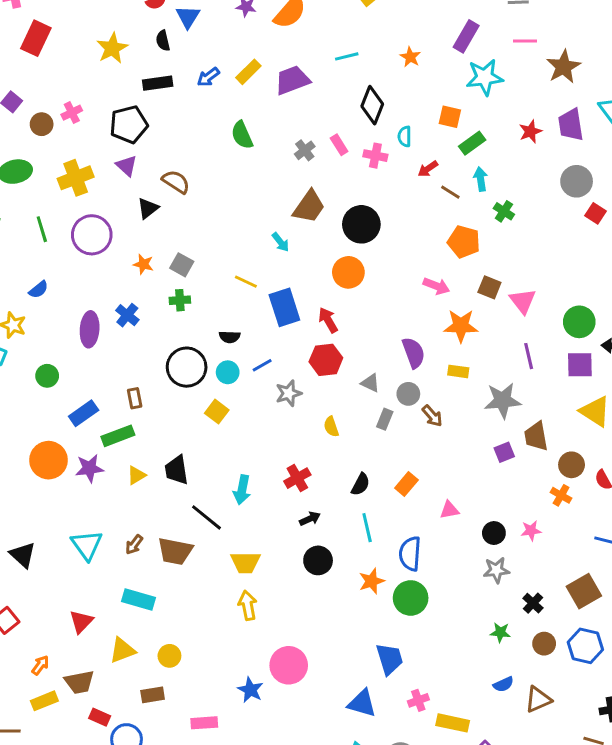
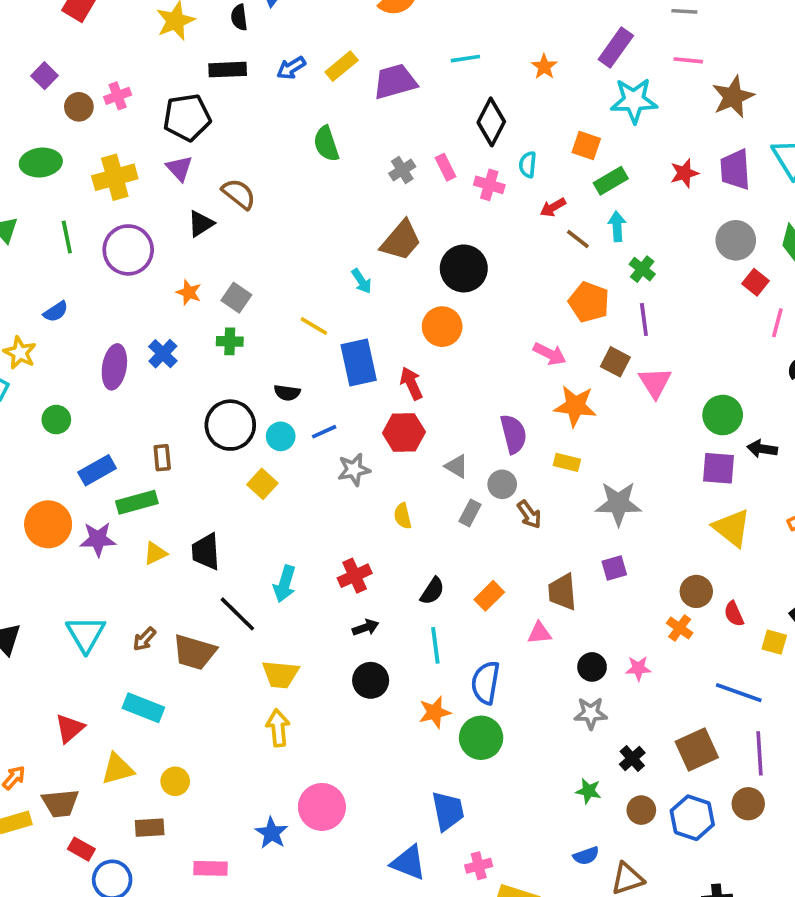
purple line: (529, 356) -> (644, 320), moved
brown trapezoid: (536, 436) -> (562, 592), moved

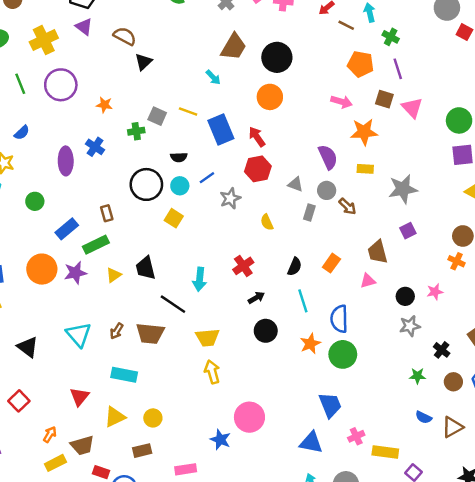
black triangle: (201, 224) -> (143, 62), moved
gray square: (236, 298) -> (157, 116), moved
blue semicircle: (586, 856) -> (424, 417), turned 56

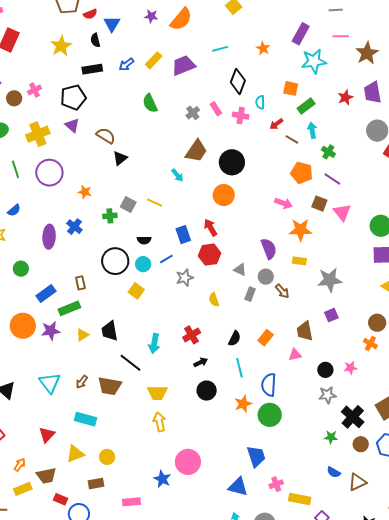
purple line: (398, 69) -> (332, 179), turned -42
blue rectangle: (221, 130) -> (183, 235), moved, size x0.7
black cross: (442, 350) -> (353, 417), size x1.6

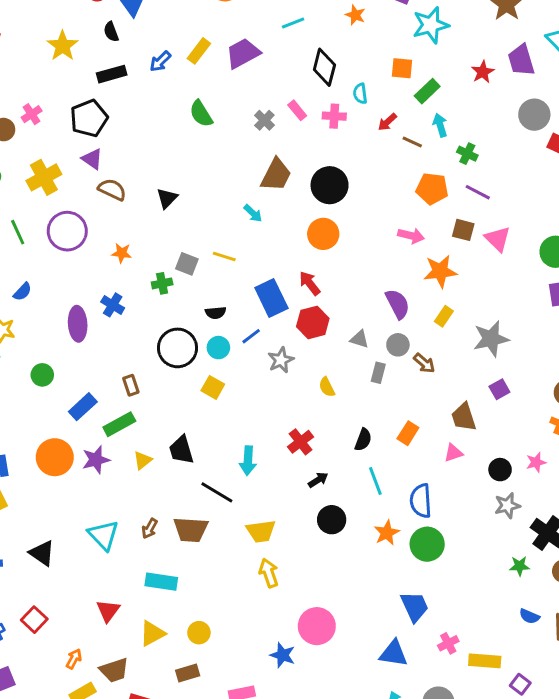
brown semicircle: (106, 136) -> (112, 189), moved
blue rectangle: (183, 235) -> (271, 298), size x1.4
yellow rectangle: (299, 261) -> (444, 316), turned -56

